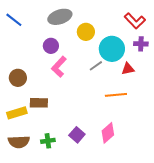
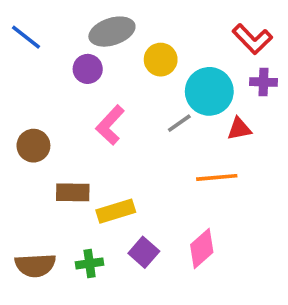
purple circle: (51, 46) -> (88, 69), moved
yellow rectangle: (17, 113) -> (116, 211), moved

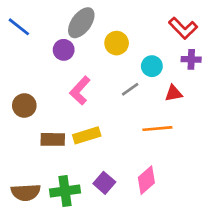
gray ellipse: (112, 32) -> (81, 23), turned -36
cyan circle: (209, 91) -> (152, 66), size x0.6
yellow rectangle: (116, 211) -> (87, 135), moved
green cross: (90, 263) -> (65, 191), size x1.5

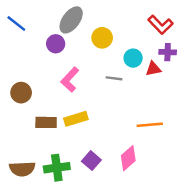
gray line: (130, 89) -> (114, 78), turned 42
red triangle: (174, 93) -> (153, 69), moved
orange line: (157, 129) -> (150, 125), moved

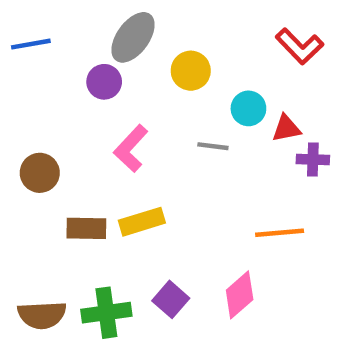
blue line: (16, 24) -> (31, 44), turned -48
purple cross: (168, 52) -> (313, 160), moved

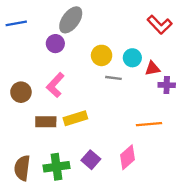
yellow circle: (191, 71) -> (102, 55), moved
pink L-shape: (131, 148) -> (55, 85), moved
brown semicircle: (42, 315) -> (22, 168), turned 100

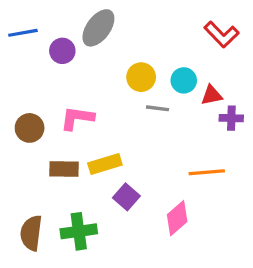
purple circle: (55, 44) -> (62, 51), moved
pink L-shape: (55, 85) -> (77, 118), turned 55
purple square: (91, 160) -> (126, 197), moved

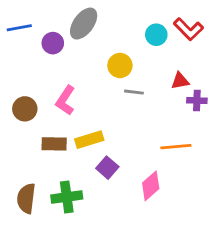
cyan circle: (184, 80) -> (156, 35), moved
pink L-shape: (77, 118) -> (65, 100), turned -64

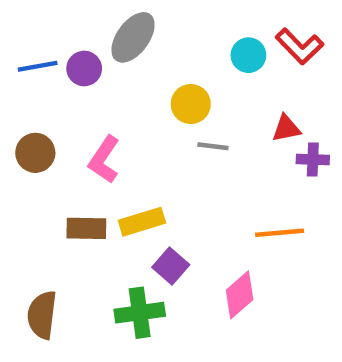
blue line: (19, 28) -> (38, 66), moved
brown circle: (25, 109) -> (35, 153), moved
green cross: (67, 197) -> (140, 313), moved

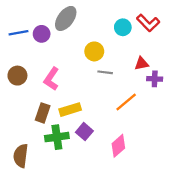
brown rectangle: (86, 228) -> (43, 113), turned -72
orange line: (280, 233) -> (126, 102), moved, turned -35
green cross: (140, 313) -> (57, 137), moved

